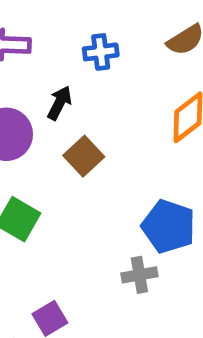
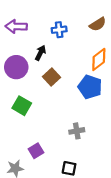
blue pentagon: (169, 226) -> (90, 87), moved

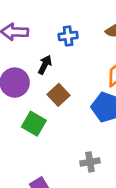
green square: (22, 106) -> (34, 124), moved

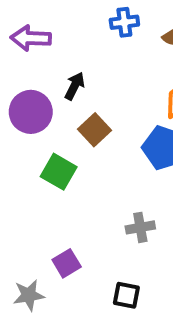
blue cross: (68, 36) -> (124, 22), moved

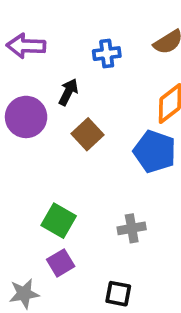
blue cross: (124, 22) -> (107, 54), moved
green square: (59, 172) -> (59, 221), moved

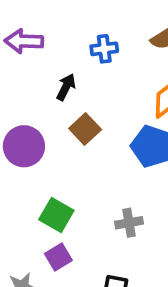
purple circle: (26, 117) -> (24, 146), moved

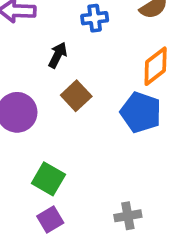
gray cross: (129, 223) -> (128, 216), moved

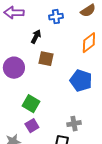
brown square: (76, 96) -> (46, 59), turned -35
blue pentagon: (141, 112) -> (81, 81), moved

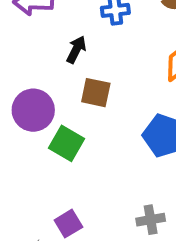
green square: (31, 104) -> (66, 143), moved

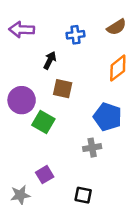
gray cross: (151, 220) -> (92, 148), moved

